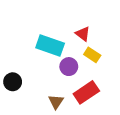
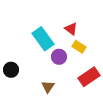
cyan rectangle: (50, 46) -> (43, 39), turned 35
red rectangle: (86, 92) -> (89, 77), moved

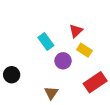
red triangle: (71, 29) -> (76, 31), turned 40
cyan rectangle: (43, 39) -> (46, 42), size x0.7

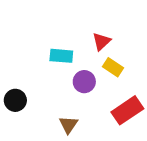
cyan rectangle: (46, 42) -> (61, 56), turned -49

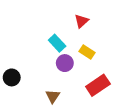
red triangle: (102, 41) -> (81, 21), moved
cyan rectangle: (61, 56) -> (57, 43), moved, turned 42

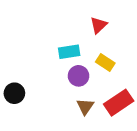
cyan rectangle: (57, 43) -> (69, 52), turned -56
brown triangle: (53, 96) -> (85, 107), moved

